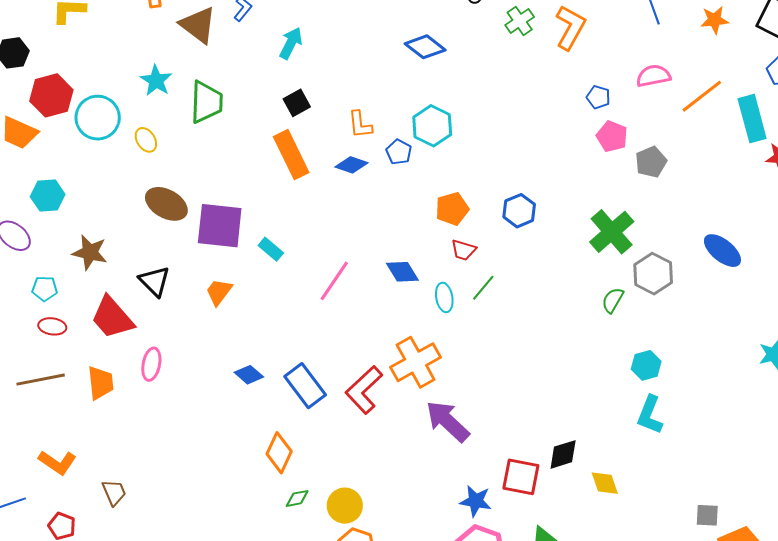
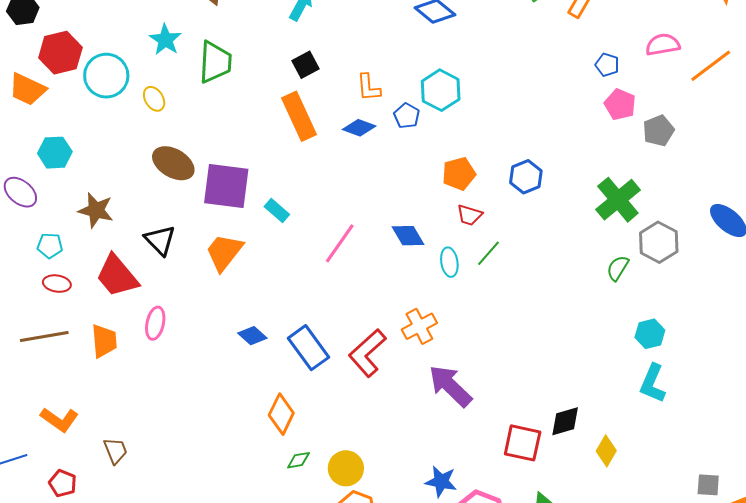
orange trapezoid: (219, 292) -> (224, 252), size x1.4
orange cross: (416, 362) -> (419, 326), size x0.7
yellow diamond: (605, 483) -> (606, 451), turned 48
blue star: (476, 501) -> (441, 481), moved

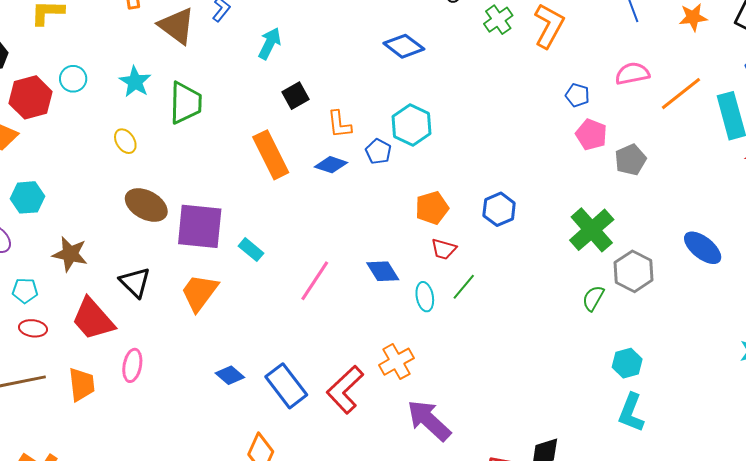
black square: (306, 65) -> (295, 96), moved
cyan circle: (106, 76) -> (73, 79), moved, size x0.6

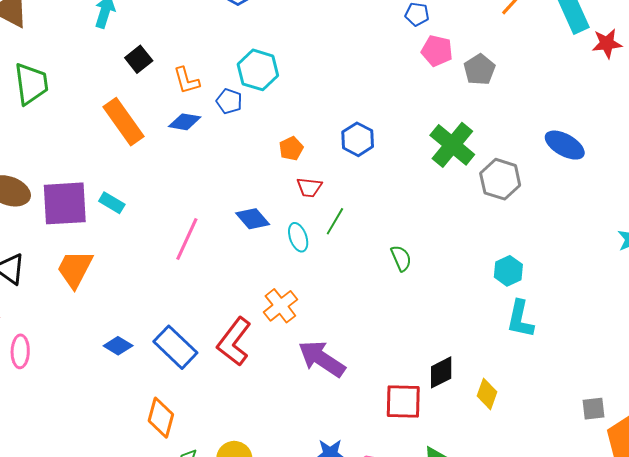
orange pentagon: (432, 208) -> (291, 149), size x0.7
cyan rectangle: (251, 250) -> (112, 203), moved
green semicircle: (593, 298) -> (401, 258), moved, turned 136

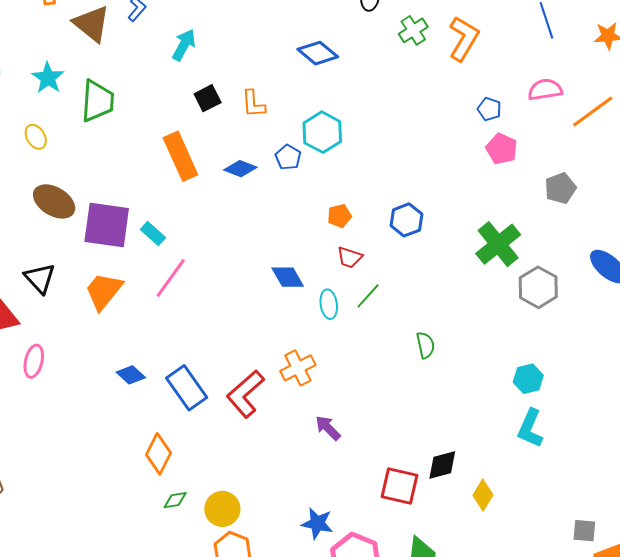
gray pentagon: (480, 70) -> (560, 188), moved
orange L-shape: (186, 81) -> (253, 104), moved
pink line: (187, 239) -> (171, 278), moved
purple arrow: (322, 359) -> (328, 428), size x0.6

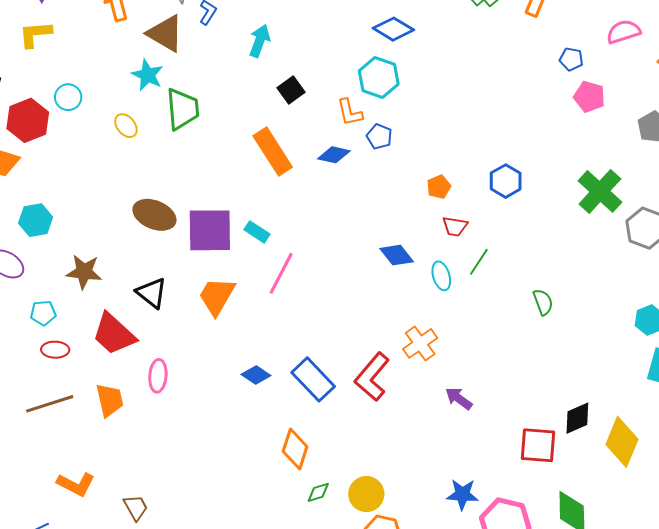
cyan star: (48, 78) -> (148, 75), moved
orange L-shape: (253, 104) -> (350, 112), moved
cyan hexagon: (322, 132) -> (379, 78), moved
yellow ellipse: (36, 137) -> (126, 126), moved
yellow diamond: (483, 495) -> (622, 442), size x1.6

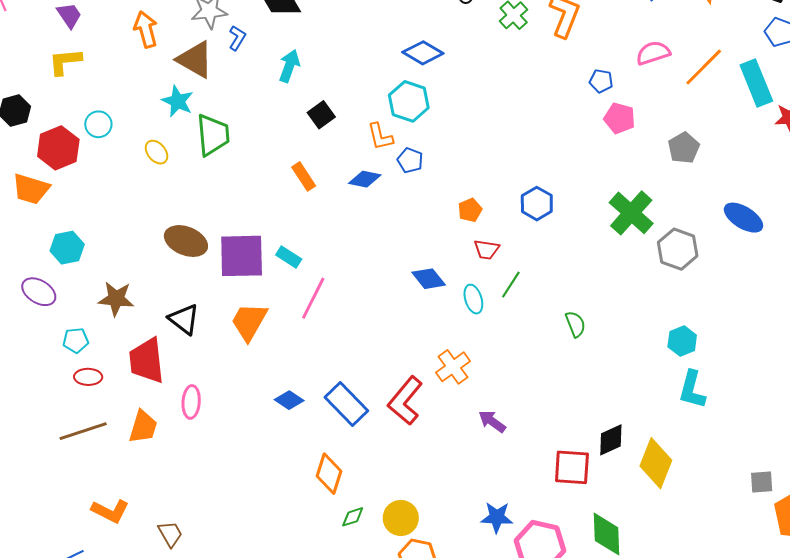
orange rectangle: (273, 152) -> (304, 176), size x0.6
red trapezoid: (114, 334) -> (147, 361), turned 42
orange trapezoid: (110, 400) -> (143, 427), turned 30

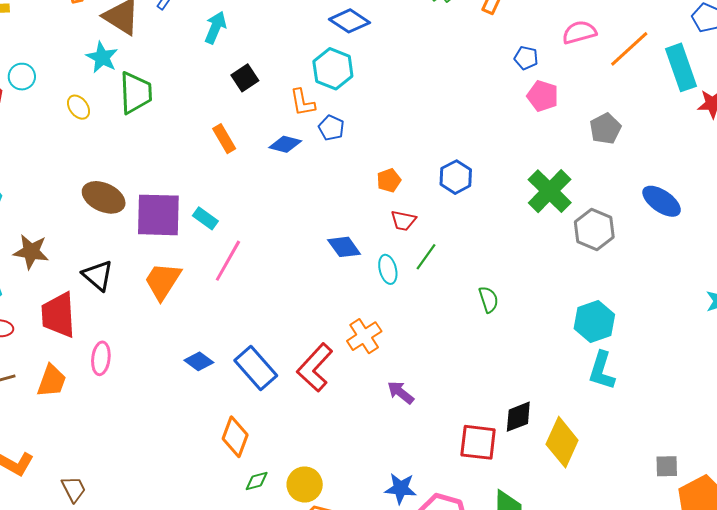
cyan hexagon: (682, 341) -> (594, 322), size x1.4

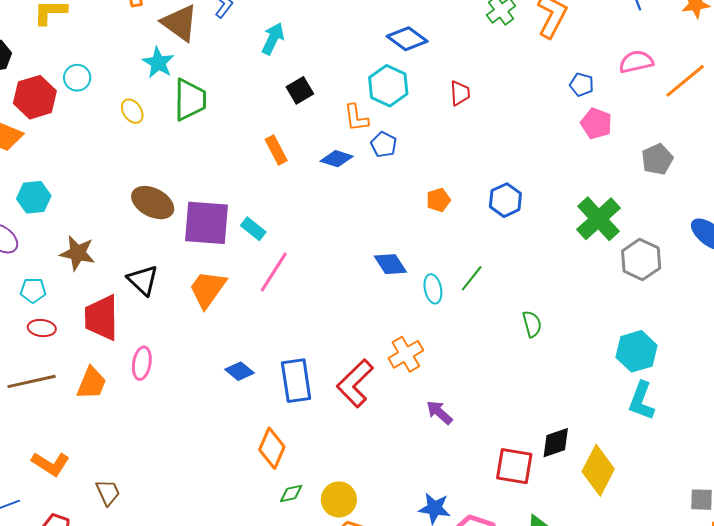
red trapezoid: (403, 221) -> (460, 93), moved, turned -108
blue rectangle: (256, 368) -> (296, 381), turned 30

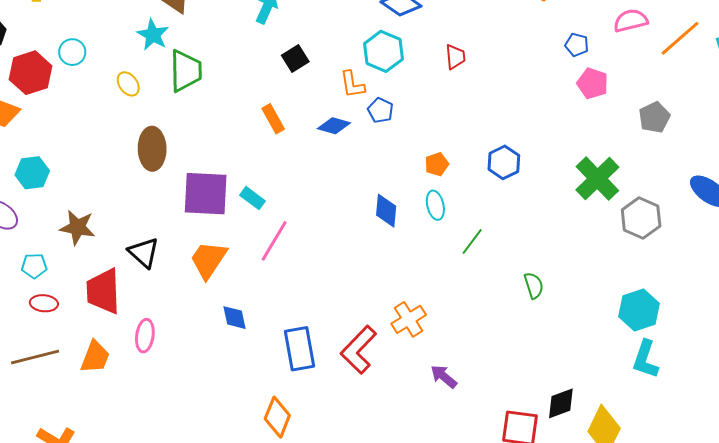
brown ellipse: (153, 203) -> (152, 149), moved, turned 63
blue diamond: (390, 264) -> (386, 211), moved, turned 40
cyan ellipse: (433, 289) -> (435, 205), moved
blue diamond: (240, 371) -> (235, 318), moved, turned 40

